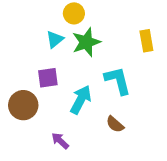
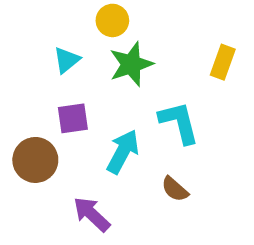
cyan triangle: (55, 39) -> (67, 60), moved
yellow rectangle: (146, 41) -> (223, 62), turned 30
purple arrow: (60, 141) -> (92, 214), size x1.4

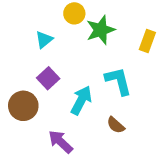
green star: (131, 64) -> (101, 30), moved
purple square: (73, 118) -> (48, 78), turned -35

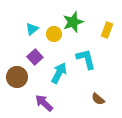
yellow circle: (74, 13) -> (54, 34), moved
brown semicircle: (116, 125) -> (98, 99), moved

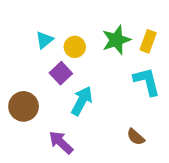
green star: (73, 22) -> (116, 40), moved
purple square: (35, 57) -> (61, 73), moved
cyan L-shape: (86, 59) -> (147, 82), moved

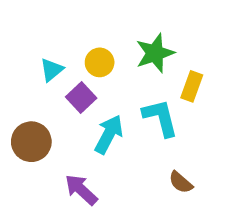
cyan triangle: (44, 40) -> (52, 70), moved
yellow rectangle: (148, 41) -> (192, 86), moved
cyan L-shape: (147, 82) -> (160, 118), moved

